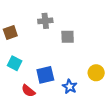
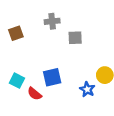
cyan square: (15, 63) -> (17, 81), moved
blue star: (70, 87) -> (87, 89), moved

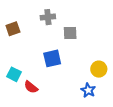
blue square: (52, 77) -> (52, 58), moved
blue star: (87, 89) -> (88, 90), moved

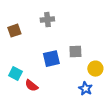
gray square: (70, 33) -> (75, 52), moved

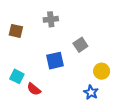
brown square: (14, 31) -> (16, 31), turned 32
gray square: (75, 52) -> (80, 45), moved, turned -32

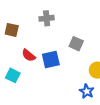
gray square: (80, 45) -> (76, 44), turned -32
red semicircle: (34, 89) -> (29, 55), moved

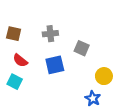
gray cross: (47, 18) -> (50, 34), moved
red semicircle: (29, 55) -> (20, 60), moved

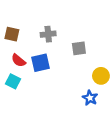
gray square: (82, 48) -> (79, 48), turned -32
blue square: (55, 65) -> (40, 63), moved

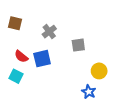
brown square: (12, 34) -> (15, 23), moved
gray cross: (48, 34) -> (49, 32), turned -32

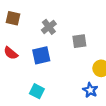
red semicircle: (21, 56) -> (11, 53), moved
cyan square: (16, 76) -> (37, 91), moved

